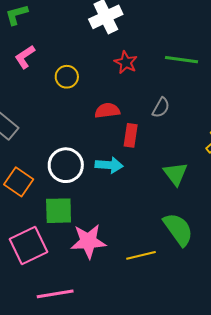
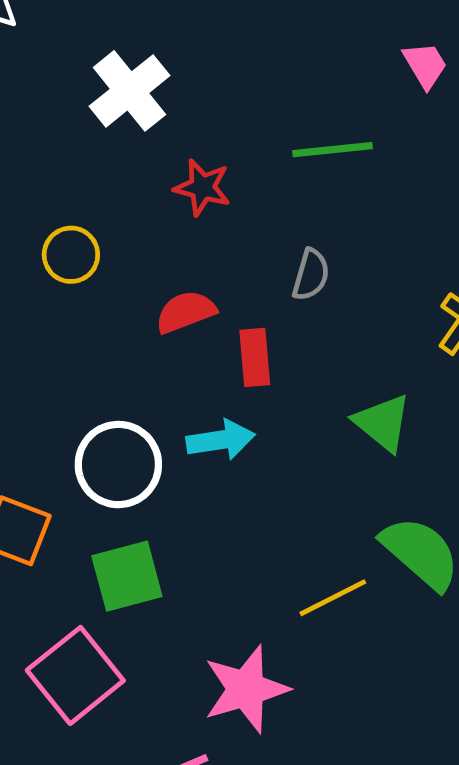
pink star: (88, 241) -> (246, 689), moved
yellow line: (141, 255) -> (333, 598), moved

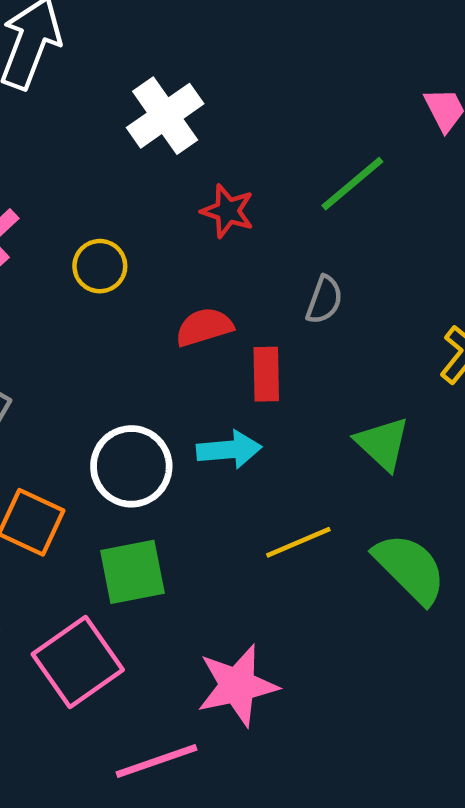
green line: (333, 150) -> (352, 184), turned -38
yellow line: (333, 598) -> (298, 542), moved

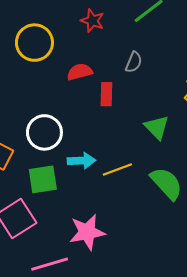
yellow circle: (100, 266) -> (34, 43), size x1.6
cyan arrow: (229, 450) -> (81, 161), moved

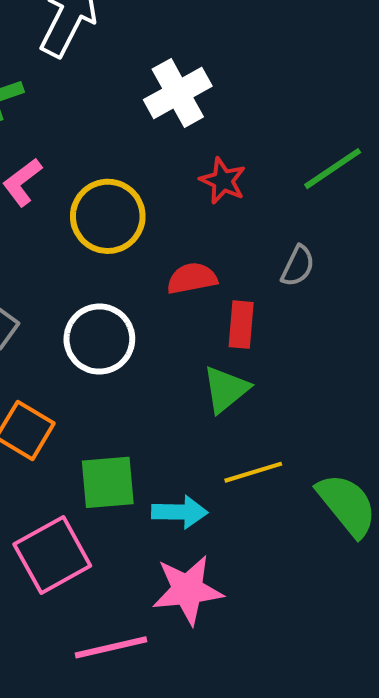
green triangle: (157, 127) -> (226, 389), moved, turned 32
white circle: (44, 132) -> (99, 339), moved
cyan arrow: (81, 161) -> (180, 512), moved

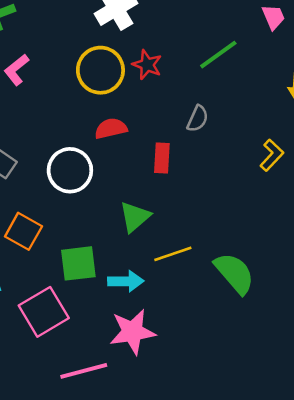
yellow circle: (108, 216) -> (100, 70), moved
red semicircle: (192, 278) -> (111, 129), moved
green triangle: (226, 389) -> (135, 217), moved

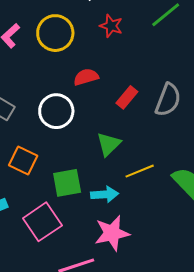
yellow circle: (100, 70) -> (55, 33), moved
gray semicircle: (198, 119) -> (168, 100), moved, size x1.6
red rectangle: (162, 158) -> (127, 97), turned 40

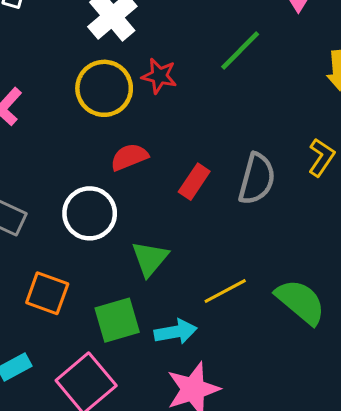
yellow circle: (55, 33) -> (104, 88), moved
green triangle: (109, 144) -> (150, 259), moved

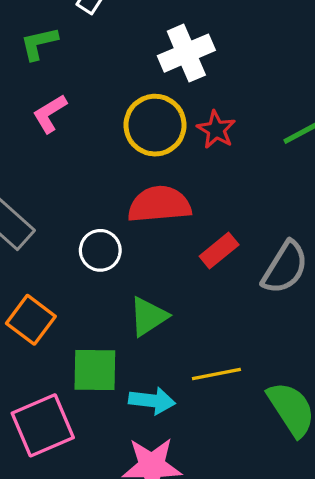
red semicircle: (129, 157) -> (159, 204), size x1.5
white circle: (90, 213) -> (100, 250), size x0.7

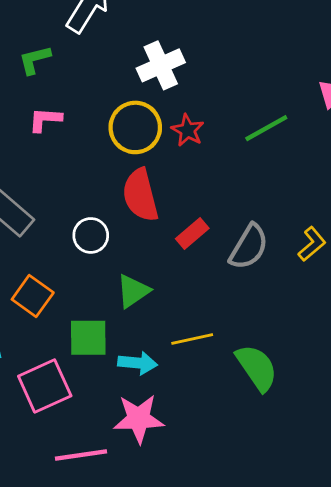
pink L-shape: (50, 114) -> (45, 120), turned 36
red semicircle: (159, 204) -> (140, 195), turned -98

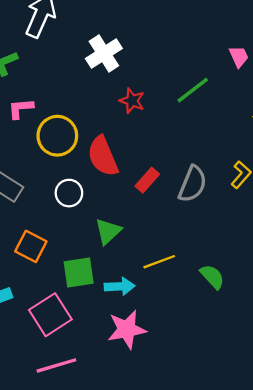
yellow circle: (135, 127) -> (57, 136), moved
green semicircle: (257, 368) -> (212, 277), size x0.7
pink line: (81, 455) -> (56, 365), moved

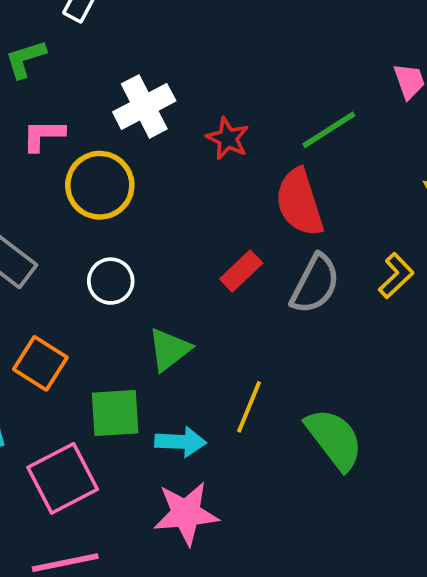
white cross: (104, 54) -> (144, 106), moved
red semicircle: (103, 156) -> (299, 202), moved
yellow line: (159, 262) -> (249, 407), turned -52
green semicircle: (212, 277) -> (334, 439), size x1.5

